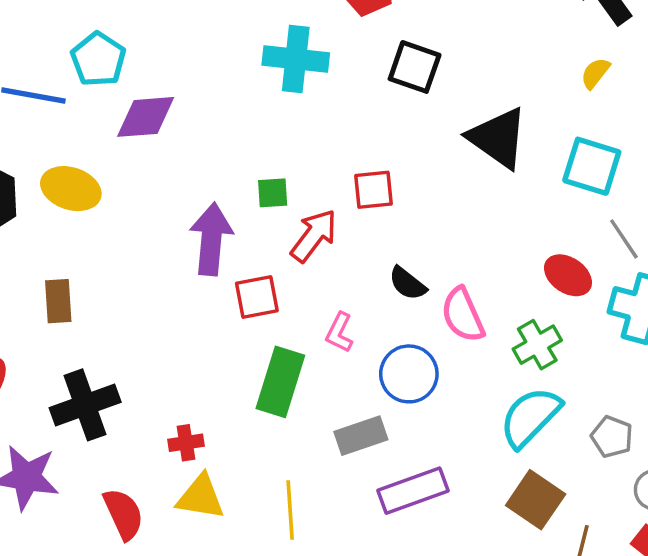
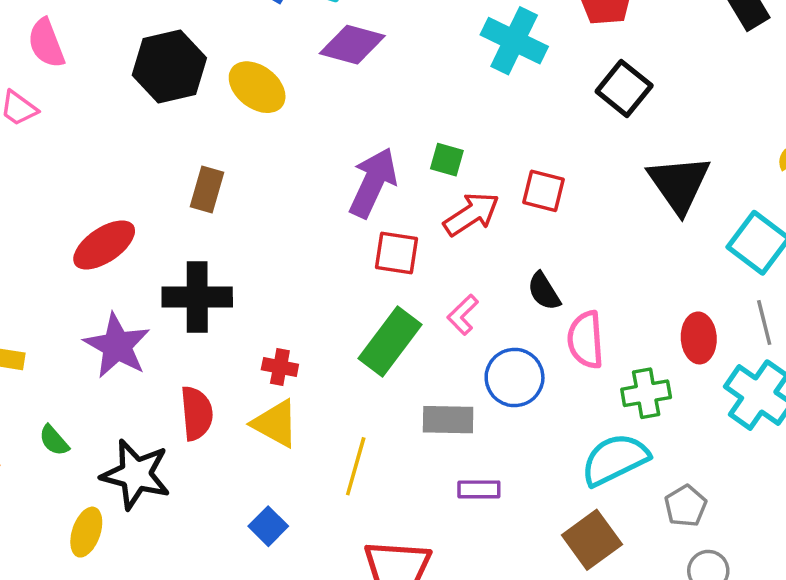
red ellipse: (568, 275) -> (699, 338), turned 33
purple rectangle: (413, 491) -> (479, 489), size x0.6

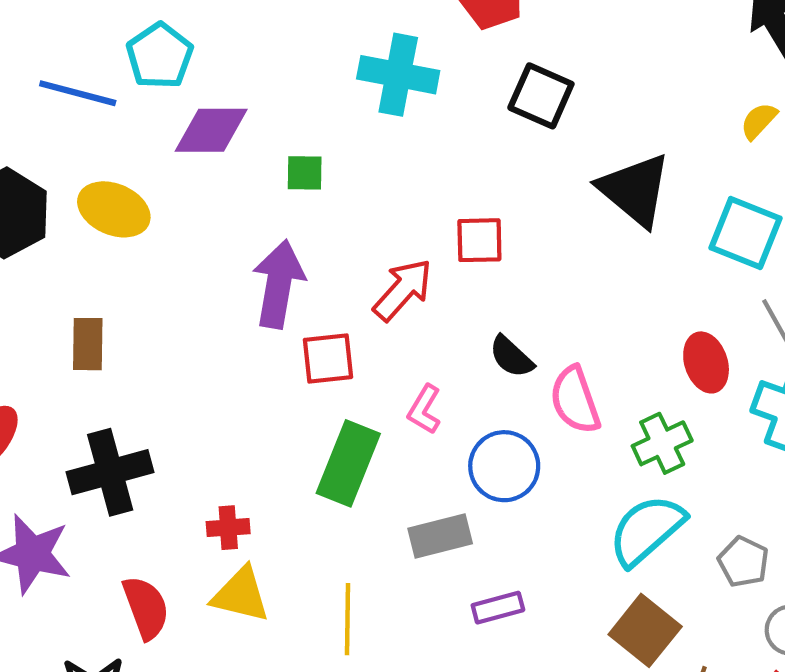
green square: (447, 160) -> (305, 173), moved

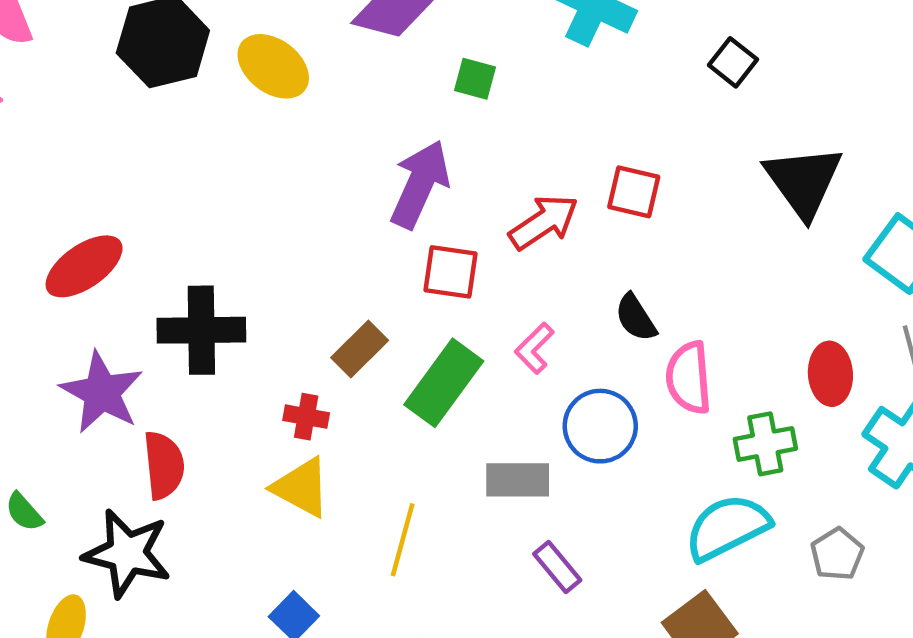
black square: (541, 96) -> (733, 62), size x0.7
brown rectangle: (88, 344) -> (360, 349), moved, turned 30
gray pentagon: (743, 562) -> (837, 554), moved
red semicircle: (146, 608) -> (164, 465), moved
purple rectangle: (498, 608) -> (557, 567), turned 51

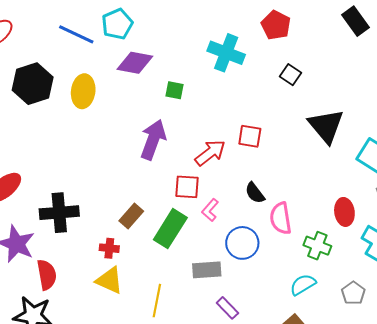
yellow ellipse: (273, 66) -> (83, 91), turned 64
red square: (450, 272) -> (187, 187), moved
green cross: (765, 444) -> (317, 246), turned 36
cyan semicircle: (727, 527) -> (303, 285), size x0.7

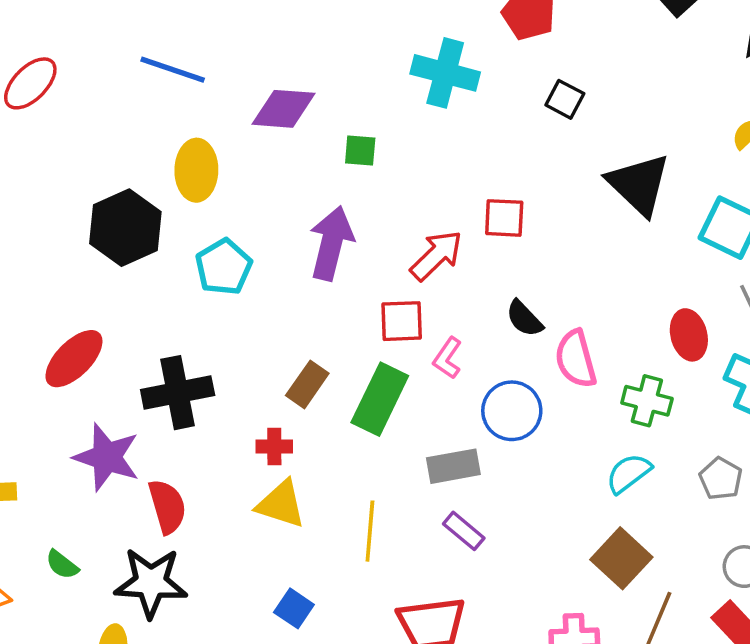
cyan pentagon: (117, 24) -> (224, 267), moved
black hexagon: (33, 84) -> (125, 228), moved
purple rectangle: (227, 308) -> (464, 531), moved

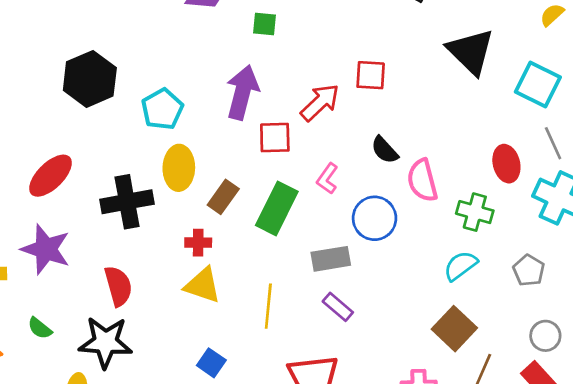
yellow ellipse: (196, 170) -> (179, 168), moved
red square: (402, 321) -> (275, 138), moved
purple star: (107, 457) -> (46, 249), moved

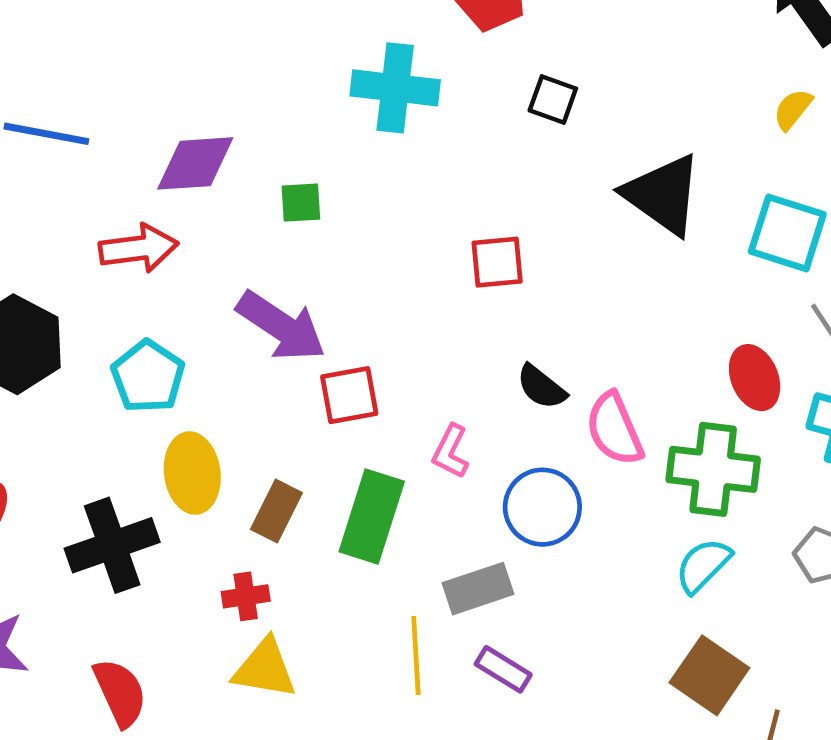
purple arrow: (242, 92) -> (281, 326), turned 118
red arrow: (320, 102) -> (139, 248), moved, turned 45
green cross: (475, 212) -> (713, 469), size x1.4
yellow line: (268, 306) -> (416, 655), moved

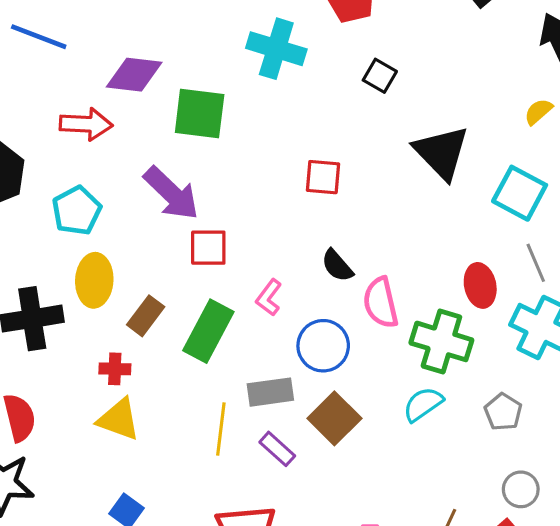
green square: (301, 203) -> (200, 114), size x1.8
brown square: (709, 675) -> (334, 418), moved

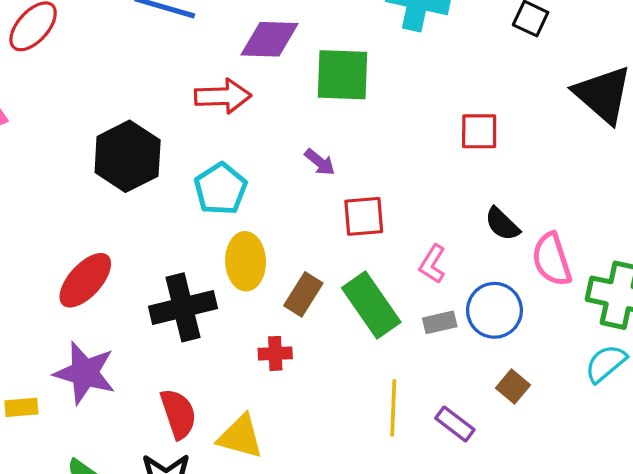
purple arrow: (171, 193) -> (320, 162), size x0.5
green rectangle: (208, 331) -> (371, 305), turned -58
gray rectangle: (270, 392) -> (440, 322), moved, size x0.7
brown square: (334, 418) -> (513, 386), size x0.6
yellow triangle: (119, 419) -> (240, 437), moved

